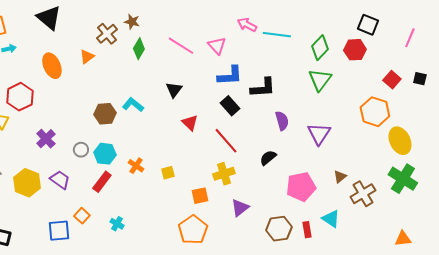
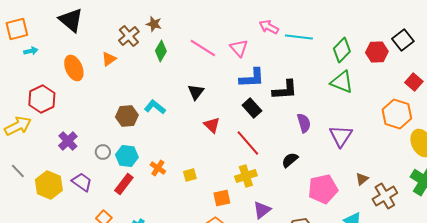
black square: (368, 25) -> (403, 40), moved, turned 30
green triangle: (320, 80) -> (342, 82), turned -45

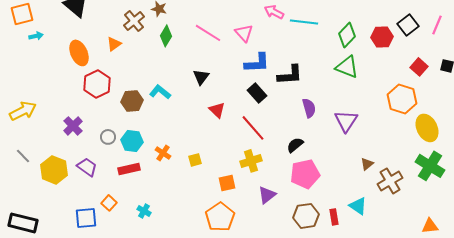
red hexagon: (42, 99) -> (97, 84), moved
red rectangle: (124, 184) -> (129, 169), turned 40
pink pentagon: (323, 189) -> (305, 174), moved

